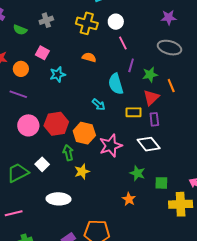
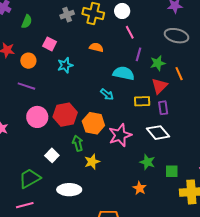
gray cross: (46, 20) -> (67, 15), moved
green semicircle: (20, 30) -> (27, 22), turned -88
cyan semicircle: (116, 84) -> (124, 73), turned 120
green trapezoid: (18, 173) -> (30, 178), moved

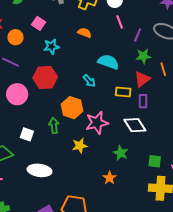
purple line: (138, 54) -> (138, 35), moved
red hexagon: (65, 115) -> (45, 77), moved
white square: (52, 155) -> (27, 134), turned -32
yellow star: (92, 162) -> (80, 146), moved
green square: (172, 171) -> (155, 161), moved

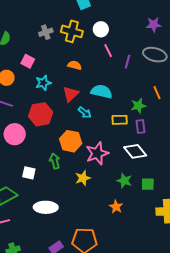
green star: (143, 56) -> (138, 106), moved
red triangle: (142, 79) -> (71, 94), moved
green square: (155, 161) -> (148, 184), moved

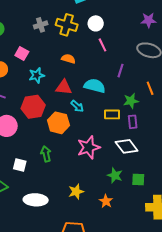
purple line: (127, 62) -> (120, 71), moved
red triangle: (71, 94) -> (64, 87), turned 48
orange hexagon: (71, 141) -> (58, 123), moved
yellow star: (83, 178) -> (76, 192), moved

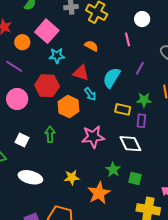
white circle: (96, 23) -> (142, 19), moved
pink square: (22, 53) -> (47, 31), size x1.6
cyan semicircle: (95, 86) -> (112, 78), turned -85
orange star: (106, 201) -> (99, 193), size x1.6

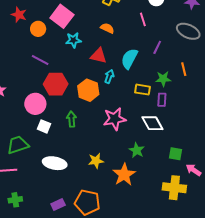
purple line: (14, 66) -> (40, 60), moved
red hexagon: (47, 86) -> (56, 84), moved
cyan arrow: (90, 94) -> (109, 76), turned -120
pink circle: (17, 99) -> (35, 104), moved
green square: (135, 178) -> (176, 154), moved

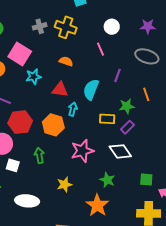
purple rectangle: (162, 100) -> (127, 127), turned 48
yellow star: (96, 161) -> (64, 184), moved

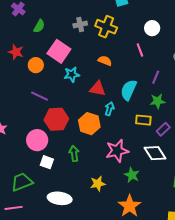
green star: (127, 106) -> (157, 101), moved
green star: (107, 180) -> (132, 175), moved

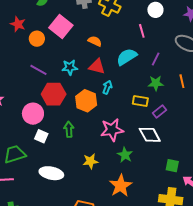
orange semicircle: (105, 61) -> (95, 41), moved
cyan star: (72, 74) -> (70, 67), moved
cyan semicircle: (129, 90) -> (127, 57), moved, turned 30

